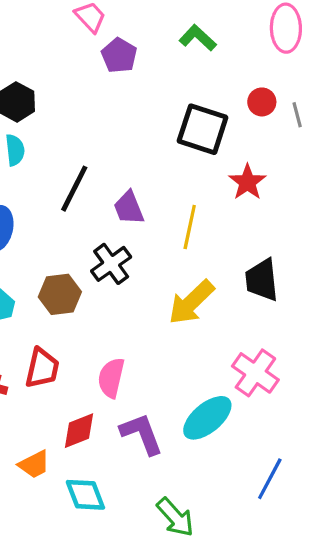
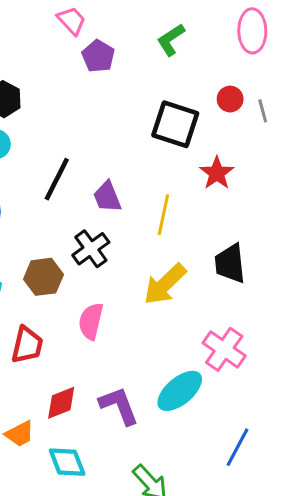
green L-shape: (198, 38) -> (171, 40), turned -76
pink semicircle: (111, 378) -> (91, 321), moved

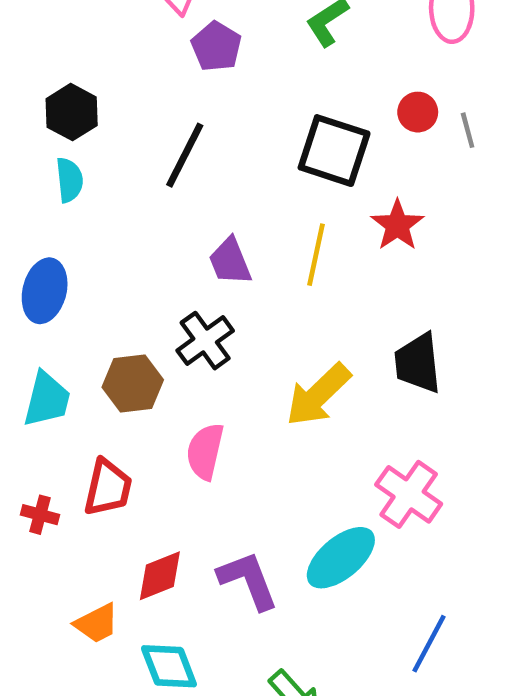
black line: (57, 179) -> (185, 155), moved
yellow line: (163, 215) -> (316, 255), moved

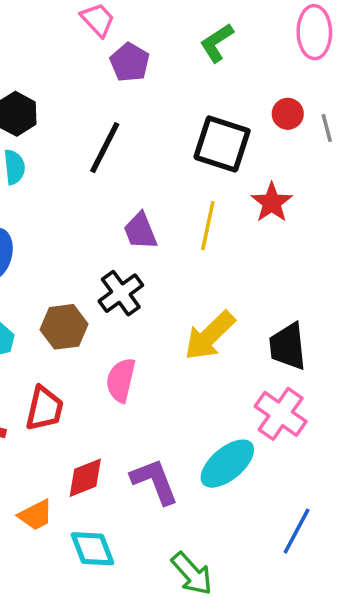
black trapezoid: (418, 363) -> (288, 346), moved

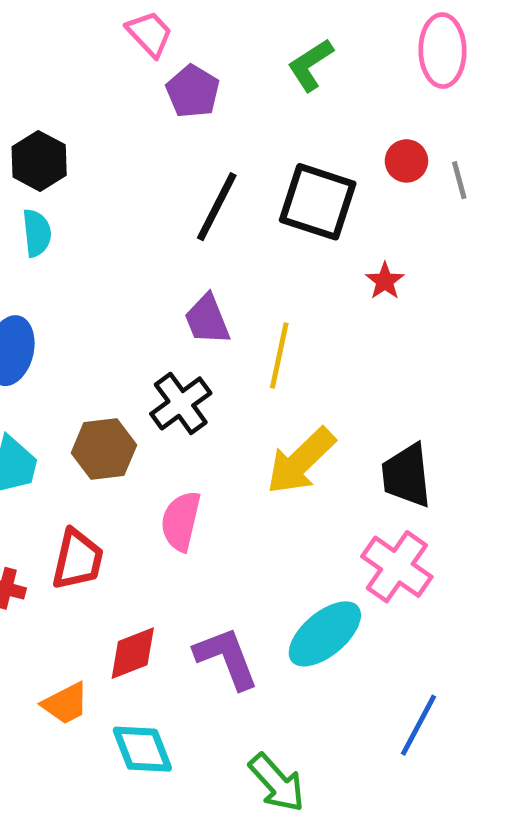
black line: (105, 148) -> (217, 207), moved
red star: (272, 203) -> (385, 281), size x0.7
yellow line: (208, 226) -> (279, 355), moved

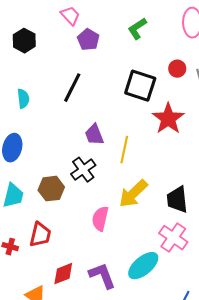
black hexagon: (39, 161) -> (24, 41), moved
black line: (217, 207) -> (72, 88), moved
red star: (385, 281) -> (168, 119), size x2.0
pink semicircle: (181, 521) -> (100, 219), moved

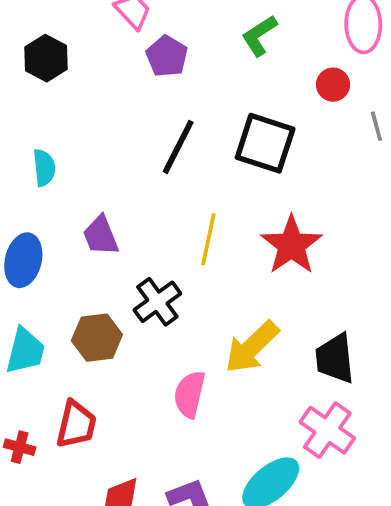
red circle: (177, 69) -> (333, 85), moved
black line: (72, 88) -> (178, 147), moved
red star: (168, 119) -> (291, 245), moved
purple trapezoid: (94, 135) -> (101, 236), moved
yellow line: (124, 150) -> (208, 239), moved

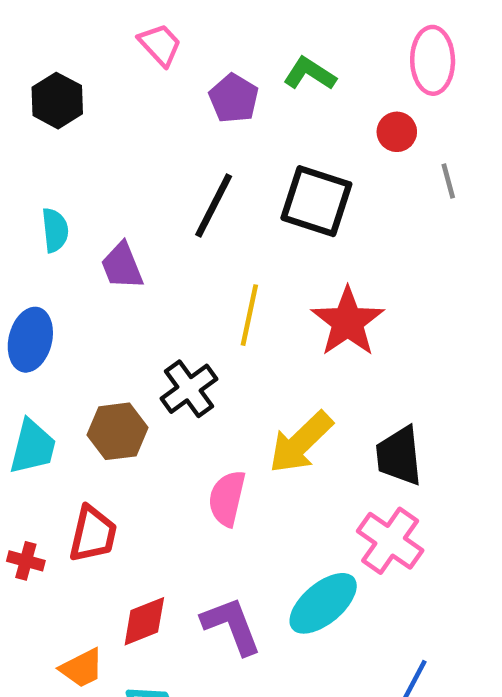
green L-shape: (259, 36) -> (310, 74), turned 66
purple pentagon: (167, 56) -> (234, 98), moved
purple trapezoid: (101, 236) -> (122, 266), moved

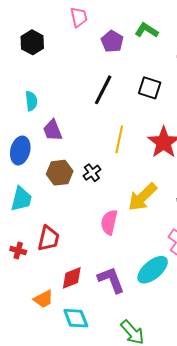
pink trapezoid: (160, 45) -> (79, 17), turned 30
black square: (316, 201) -> (150, 88), size x0.7
purple trapezoid: (122, 266) -> (53, 130), moved
black cross: (189, 389) -> (92, 173), size x0.7
brown hexagon: (118, 431) -> (60, 173), moved

